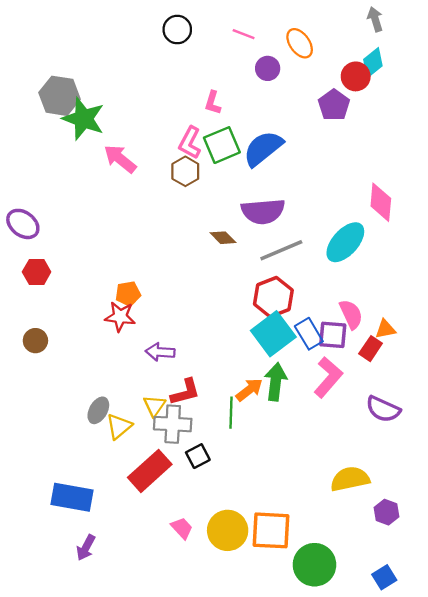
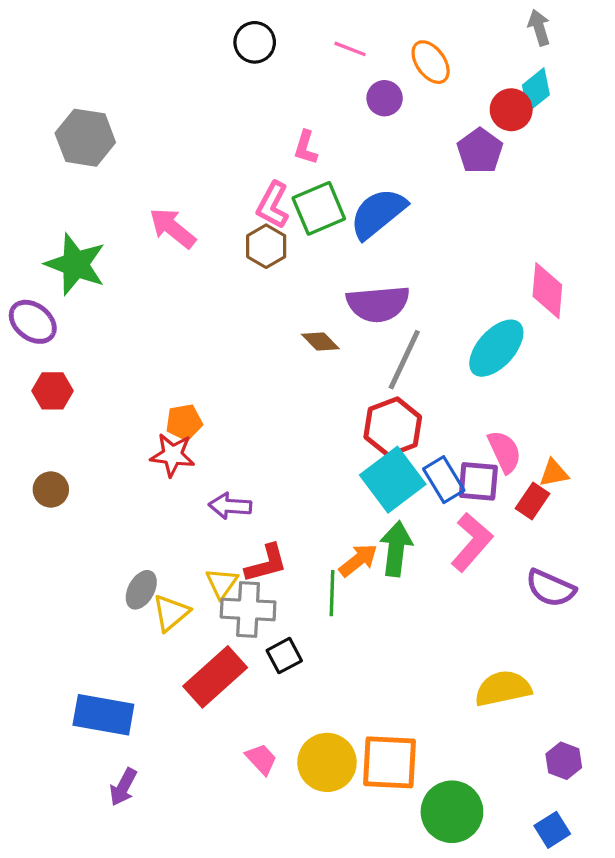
green star: (83, 119) -> (75, 264), moved
gray line: (281, 250) -> (404, 360), turned -42
purple hexagon: (387, 512) -> (564, 761), moved

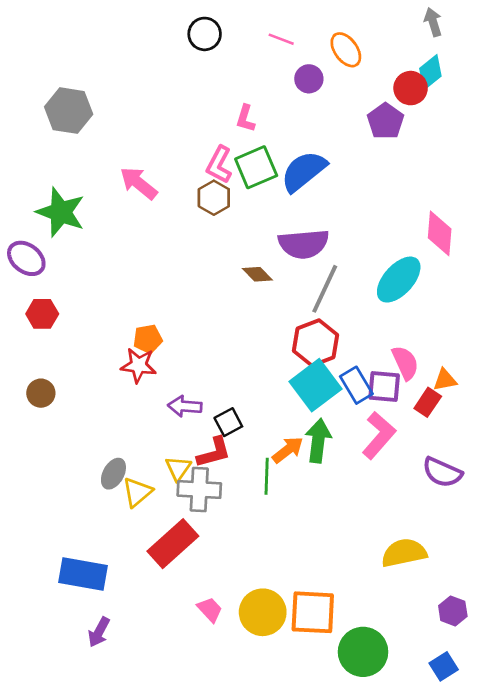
black square: (284, 656) -> (228, 422), moved

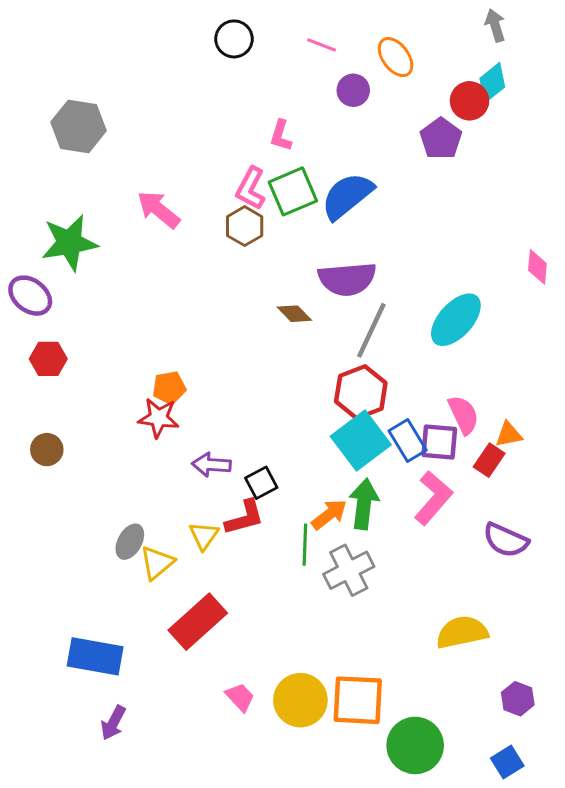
green star: (61, 212) -> (69, 243), turned -30
pink diamond: (440, 233) -> (537, 267), moved, size x0.7
gray cross: (199, 489) -> (349, 570), moved, turned -30

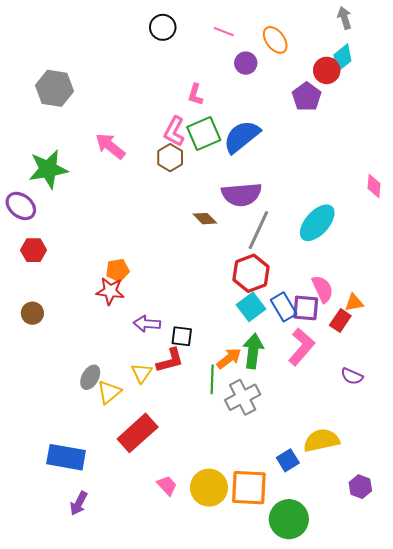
cyan square: (361, 440) -> (251, 307), size x0.7
black square: (261, 483) -> (182, 336), turned 35
purple semicircle: (506, 540) -> (352, 376), size x0.7
blue square: (507, 762) -> (288, 460), moved

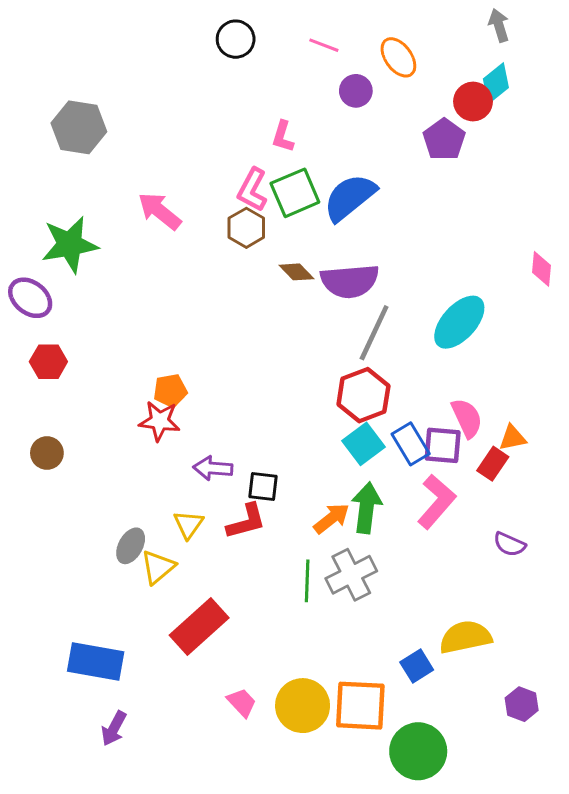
brown diamond: (205, 219) -> (296, 272), moved
yellow triangle: (142, 373) -> (188, 525), moved
green line: (212, 379) -> (307, 581), moved

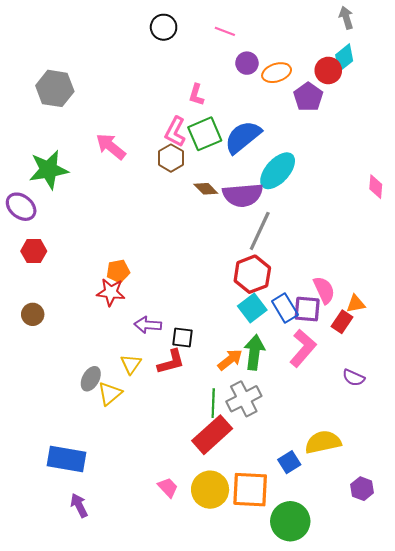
orange ellipse: (398, 57) -> (277, 73), moved, turned -72
cyan ellipse: (459, 322) -> (278, 171), moved
red rectangle: (199, 626) -> (212, 435), moved
purple arrow: (114, 728) -> (79, 505), turned 125

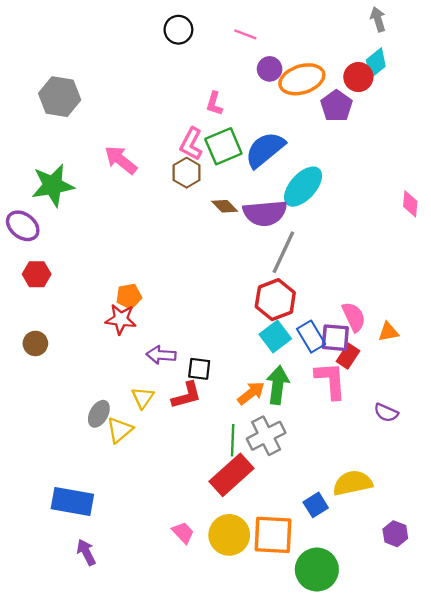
orange ellipse: (277, 73) -> (302, 79), size x1.4
red rectangle: (342, 322) -> (348, 356), moved
pink L-shape: (303, 348) -> (331, 380), turned -45

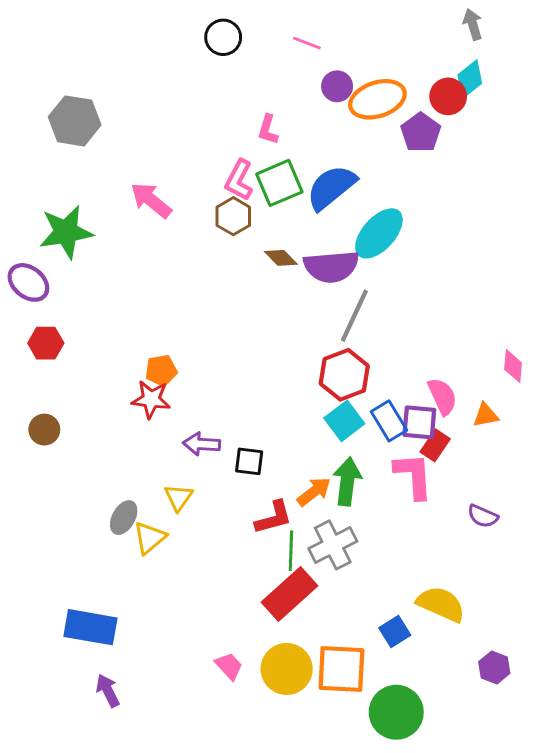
pink diamond: (410, 204) -> (513, 366), moved
red L-shape: (187, 395) -> (274, 518), moved
yellow semicircle: (353, 483) -> (441, 604), turned 36

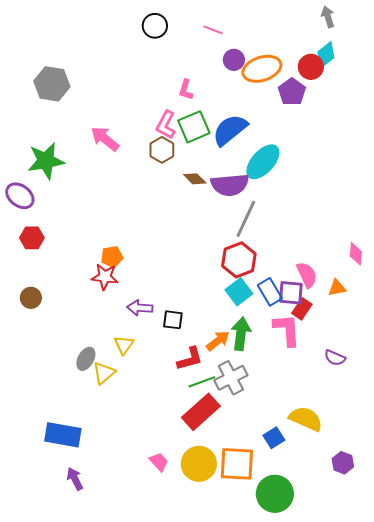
green line: (291, 551) -> (202, 382), turned 68

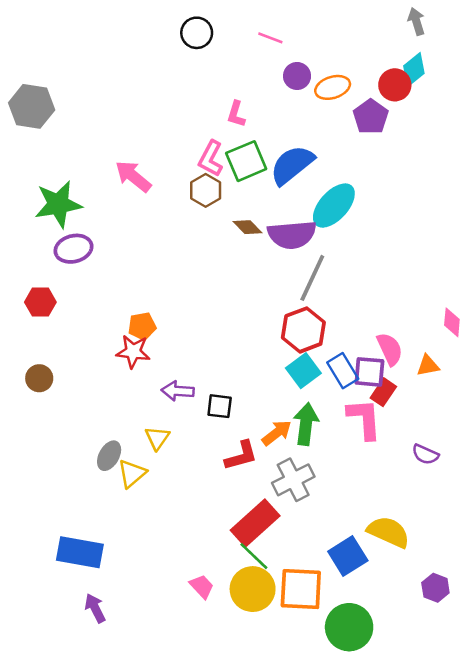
orange ellipse: (262, 69) -> (333, 87), size x0.7
gray hexagon: (52, 84) -> (32, 106), moved
purple ellipse: (20, 196) -> (74, 249), moved, turned -52
green line: (202, 382) -> (254, 556), moved, turned 64
blue square: (274, 438) -> (348, 556), size x1.4

